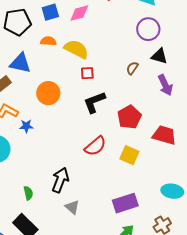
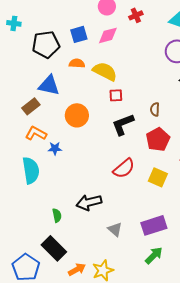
brown semicircle: (132, 68) -> (155, 109), moved, turned -32
black arrow: (60, 180) -> (89, 202), turned -125
gray triangle: (72, 207) -> (115, 229), moved

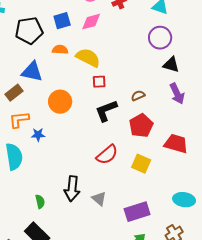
brown semicircle: (155, 109) -> (138, 96), turned 64
orange L-shape: (36, 133) -> (19, 120), turned -35
black arrow: (89, 202) -> (72, 189), turned -70
gray triangle: (115, 229) -> (99, 199), moved

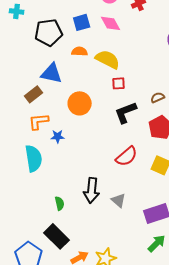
pink diamond: (91, 22) -> (111, 23), turned 75

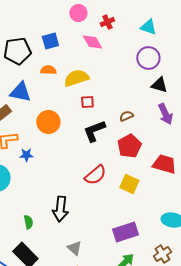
pink diamond: (111, 23) -> (92, 42), moved
yellow semicircle: (108, 59) -> (76, 78), turned -45
gray triangle: (119, 200) -> (74, 248), moved

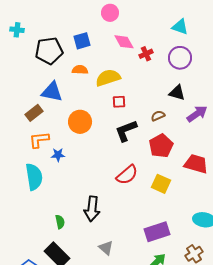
red cross: (107, 22) -> (146, 54), moved
black triangle: (159, 85) -> (177, 93), moved
purple arrow: (165, 114) -> (197, 114), turned -100

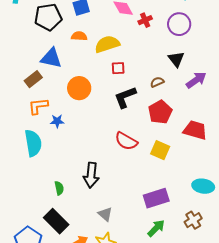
black triangle: (177, 93) -> (176, 59), turned 36
red semicircle: (127, 175) -> (126, 141), turned 70

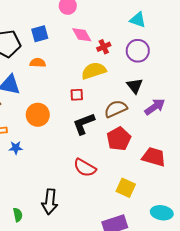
yellow semicircle: (107, 44) -> (94, 71), moved
brown semicircle: (157, 82) -> (116, 109), size x1.6
yellow square: (160, 150) -> (126, 188), moved

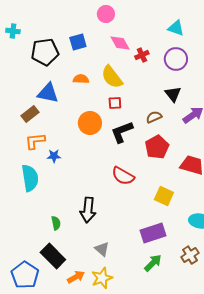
orange semicircle: (38, 63) -> (81, 79), moved
yellow semicircle: (94, 71) -> (112, 77), moved, turned -110
brown semicircle: (116, 109) -> (154, 117), size x0.7
orange circle: (38, 115) -> (90, 123), moved

